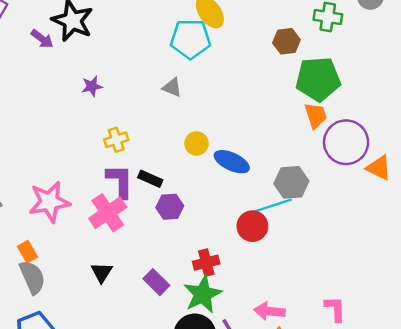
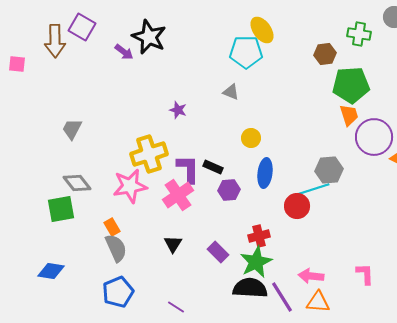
purple star: (92, 86) -> (178, 110), moved, turned 30
yellow cross: (116, 140) -> (149, 154), moved, size x1.8
blue ellipse: (232, 162) -> (265, 173), moved, turned 72

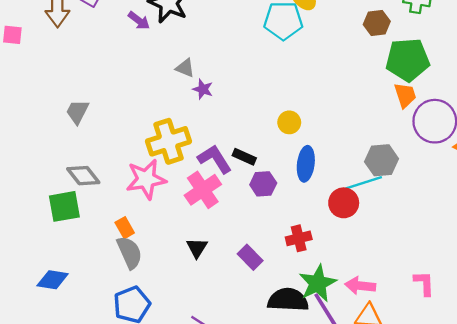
gray triangle: (231, 92) -> (185, 68), moved
purple L-shape: (188, 169) -> (215, 159), turned -32
green star: (256, 262) -> (318, 283), moved

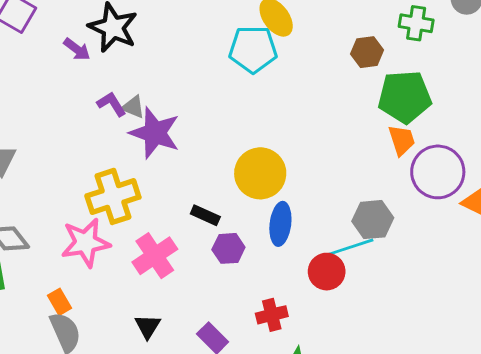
purple star: (203, 89) -> (155, 133), size x2.0
yellow circle: (289, 122) -> (260, 173), size x1.8
purple L-shape: (215, 159) -> (112, 104), moved, size x0.7

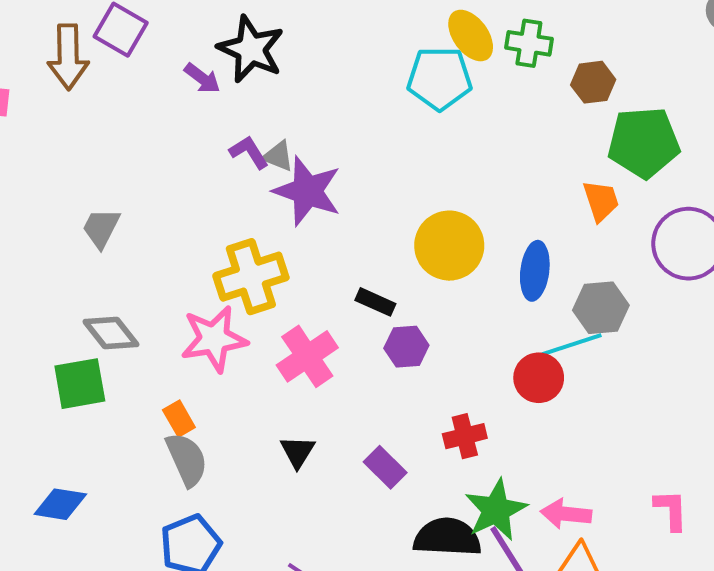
green cross: (416, 23) -> (529, 43), moved
orange trapezoid: (402, 140) -> (601, 201), moved
blue ellipse: (280, 224) -> (535, 271), moved

